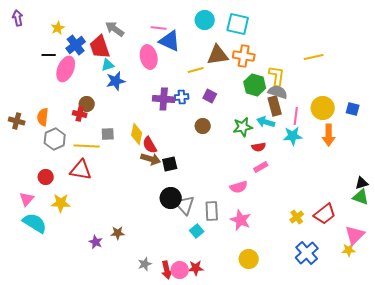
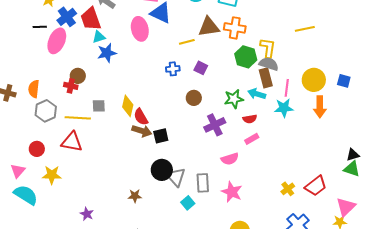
purple cross: (164, 99) -> (215, 125), moved, turned -30
brown star: (118, 233) -> (135, 196), moved

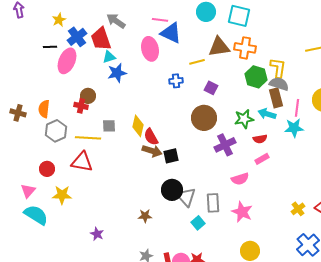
blue cross: (173, 69) -> (176, 81), moved
brown circle: (194, 98) -> (204, 118), size x1.6

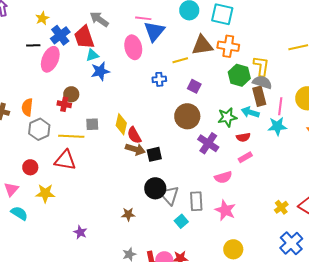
blue triangle: (171, 33) -> (154, 31), turned 45
purple cross: (225, 145) -> (208, 143), turned -30
cyan semicircle: (36, 215) -> (19, 213), size x0.7

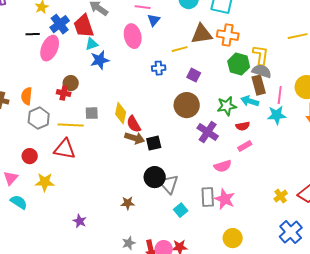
blue triangle: (154, 31) -> (154, 20), size x0.6
gray rectangle: (196, 201) -> (208, 197), moved

